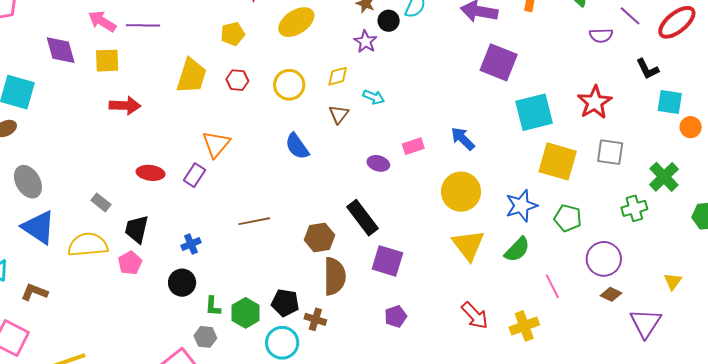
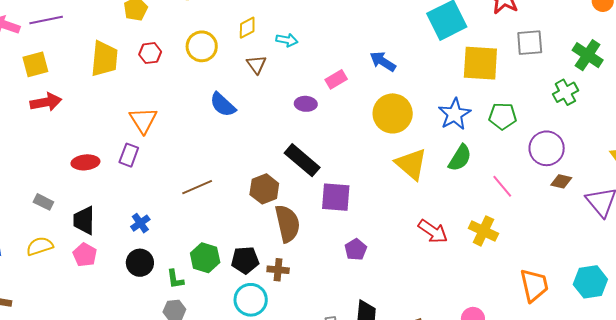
yellow square: (107, 61) -> (35, 64), moved
yellow semicircle: (88, 245) -> (40, 246), size x0.7
green hexagon: (246, 313) -> (205, 258), moved
yellow cross: (524, 326) -> (483, 231), turned -32

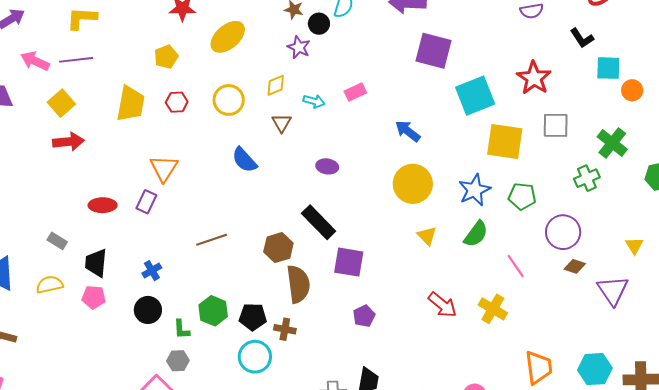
yellow square: (35, 64) -> (61, 103), turned -32
pink rectangle: (336, 79) -> (355, 92), moved
yellow triangle: (411, 164) -> (427, 236), size x0.6
pink pentagon: (85, 255) -> (94, 297), turned -30

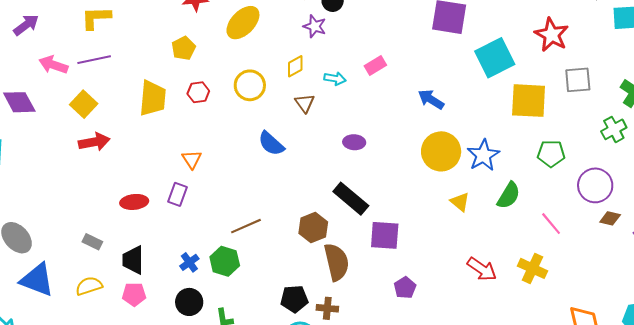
orange triangle: (164, 168) -> (192, 159), size x0.7
blue star: (474, 190) -> (483, 155), moved
green hexagon: (213, 311) -> (225, 261), moved

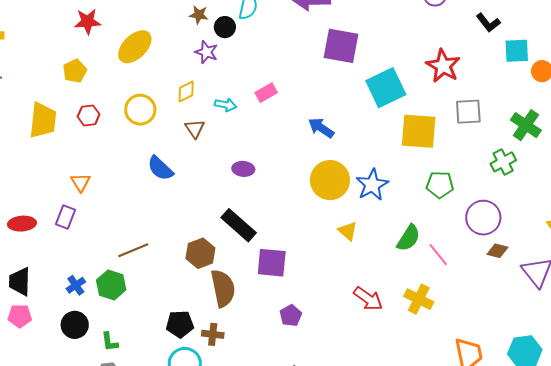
green semicircle: (509, 195) -> (408, 238), moved

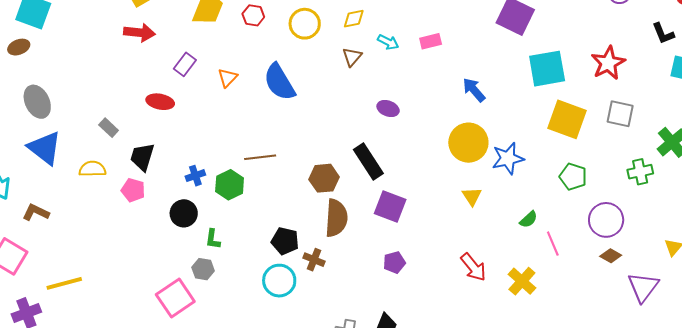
blue semicircle: (160, 168) -> (279, 82), moved, size x1.4
purple rectangle: (65, 217) -> (185, 64), moved
green semicircle: (408, 238) -> (529, 219), size x0.7

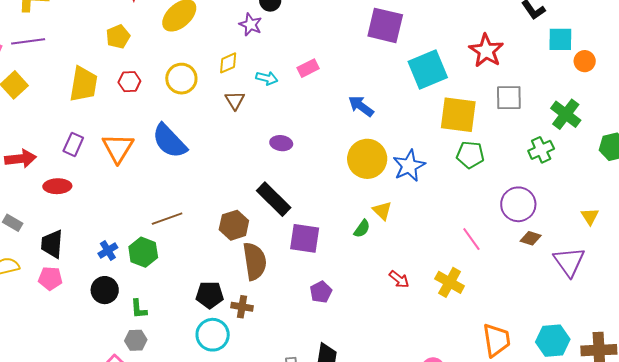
red arrow: (139, 33) -> (20, 159), moved
orange triangle: (228, 78) -> (118, 148), size x1.6
green pentagon: (573, 177) -> (470, 155), moved
green semicircle: (529, 219) -> (362, 229), moved
red arrow: (473, 267) -> (399, 279), size x0.7

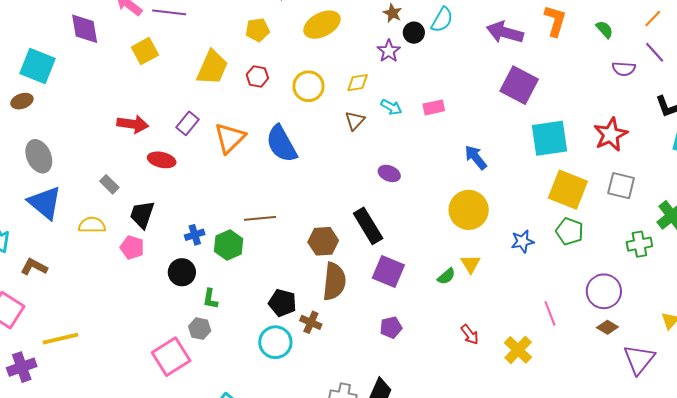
blue star: (409, 166) -> (522, 241), moved, size x0.7

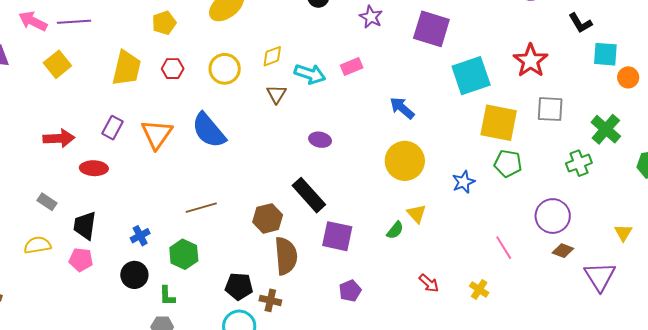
purple star: (389, 51) -> (371, 17), moved
cyan arrow: (391, 107) -> (310, 74), size x1.4
green hexagon: (229, 245) -> (184, 254), moved
yellow cross: (518, 350) -> (479, 289), size x0.7

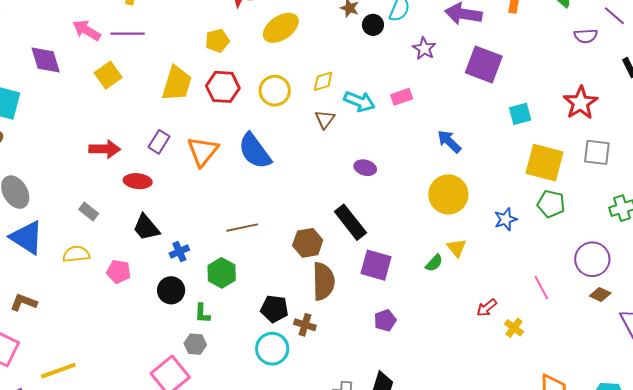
red hexagon: (173, 69) -> (223, 87), size x1.5
cyan square: (471, 76) -> (520, 114), size x0.6
black trapezoid: (85, 226) -> (146, 227), moved, turned -52
red arrow: (429, 283) -> (487, 308), moved, turned 95

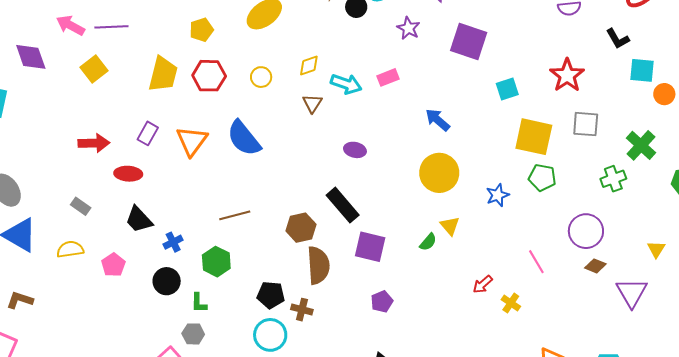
yellow circle: (275, 91) -> (261, 77), size x0.7
pink pentagon: (119, 272) -> (113, 265), turned 30

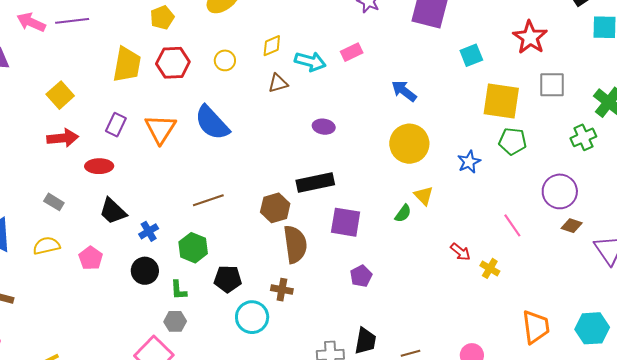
yellow square: (94, 69) -> (60, 95), moved
brown triangle: (312, 103) -> (278, 83), turned 45
black rectangle: (343, 205) -> (315, 182), turned -57
red arrow: (483, 284) -> (460, 252), turned -95
black pentagon: (271, 295) -> (228, 279), moved

